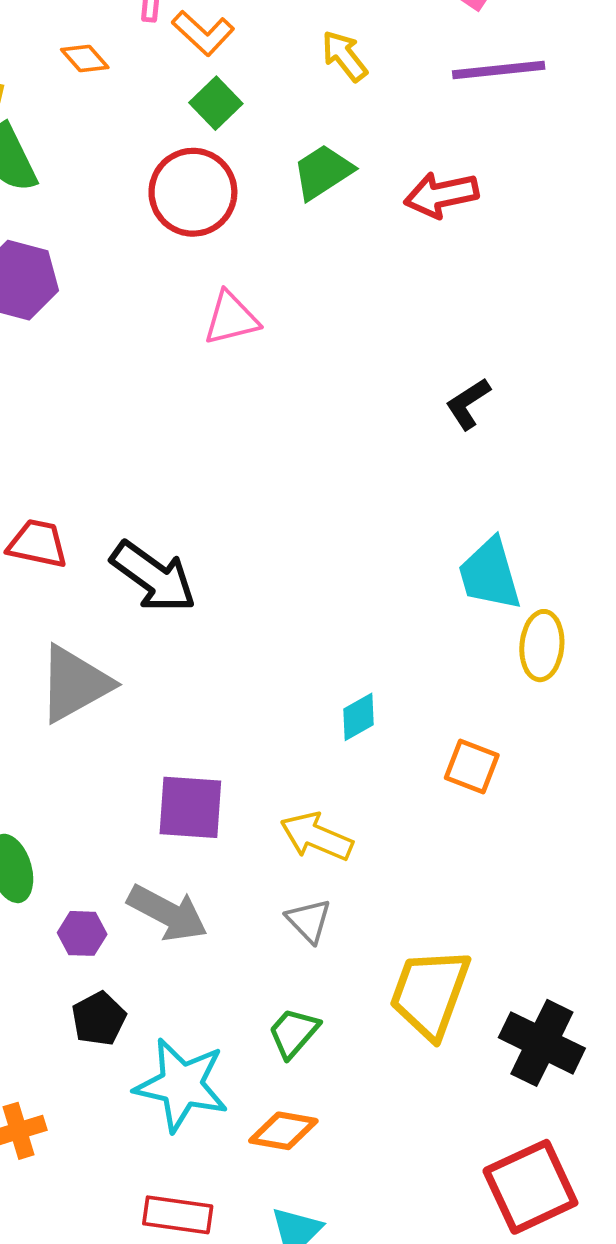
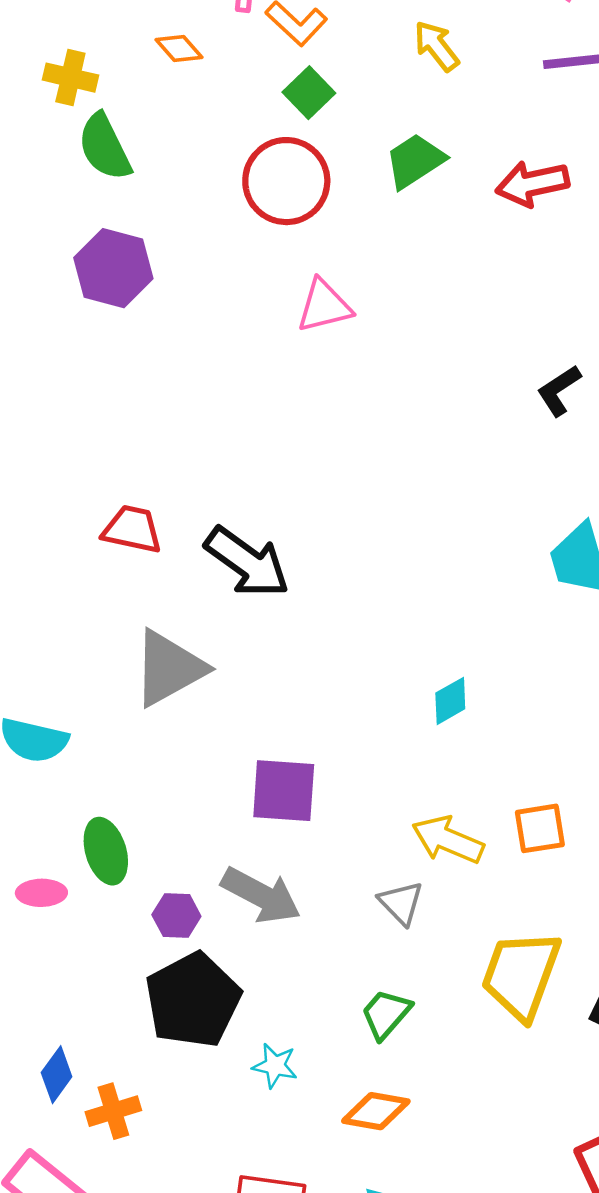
orange square: (472, 767) -> (540, 828), moved, turned -30
yellow arrow: (316, 837) -> (448, 840), moved
black pentagon: (99, 1019) -> (193, 1000), size x1.8
cyan star: (181, 1085) -> (275, 1066), size x0.5

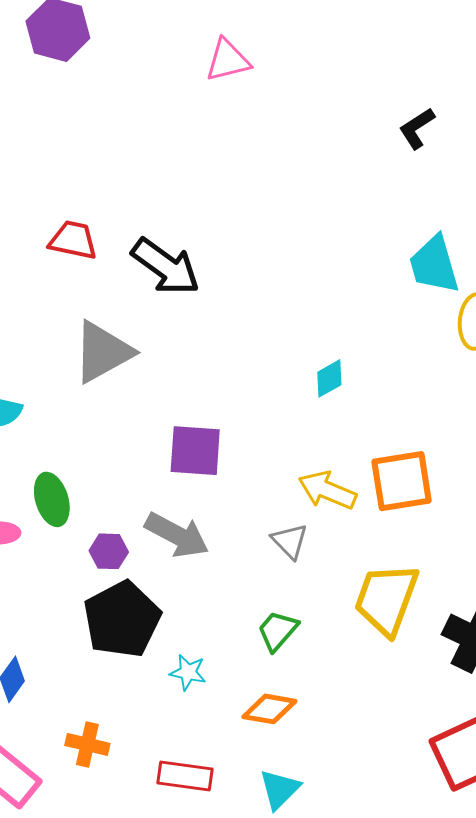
orange square: (540, 828) -> (402, 481), size x1.5
orange cross: (113, 1111) -> (87, 744), moved, turned 30

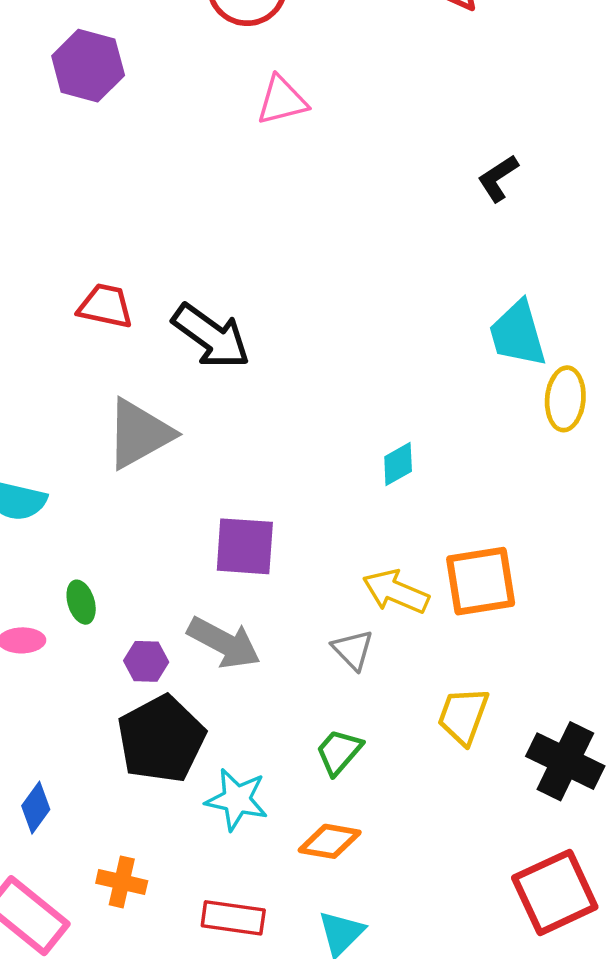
green ellipse: (52, 499) -> (81, 602), size x0.7
yellow trapezoid: (386, 599) -> (463, 716), size x0.7
cyan star: (188, 672) -> (237, 800), size x1.5

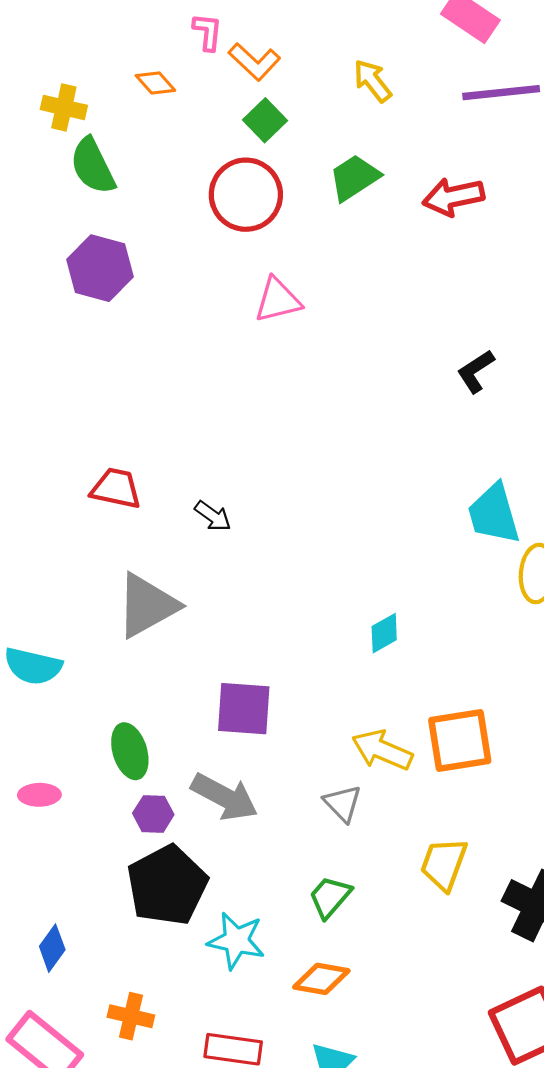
black arrow: (211, 336) -> (213, 516), size x0.5
green ellipse: (81, 602) -> (130, 751), moved, size x1.4

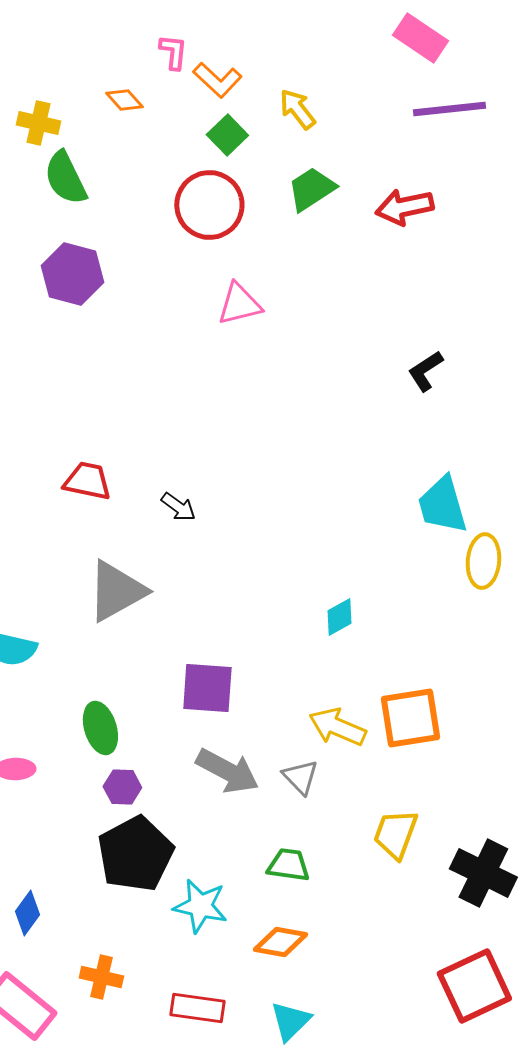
yellow arrow: (372, 81) -> (297, 109), moved
gray arrow: (225, 797) -> (227, 771), moved
green trapezoid: (330, 897) -> (288, 865), turned 57

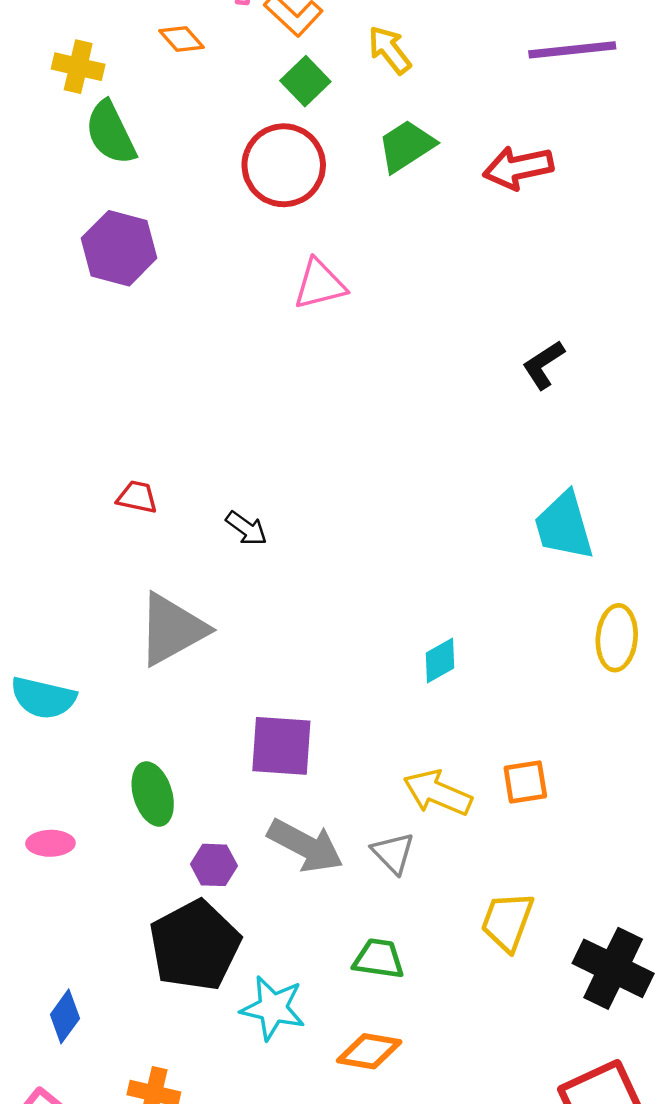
red trapezoid: (87, 481) -> (137, 497), size x0.7
yellow ellipse: (483, 561) -> (617, 638), moved
orange square: (410, 718) -> (525, 782), size x0.6
purple hexagon: (122, 787) -> (214, 865), moved

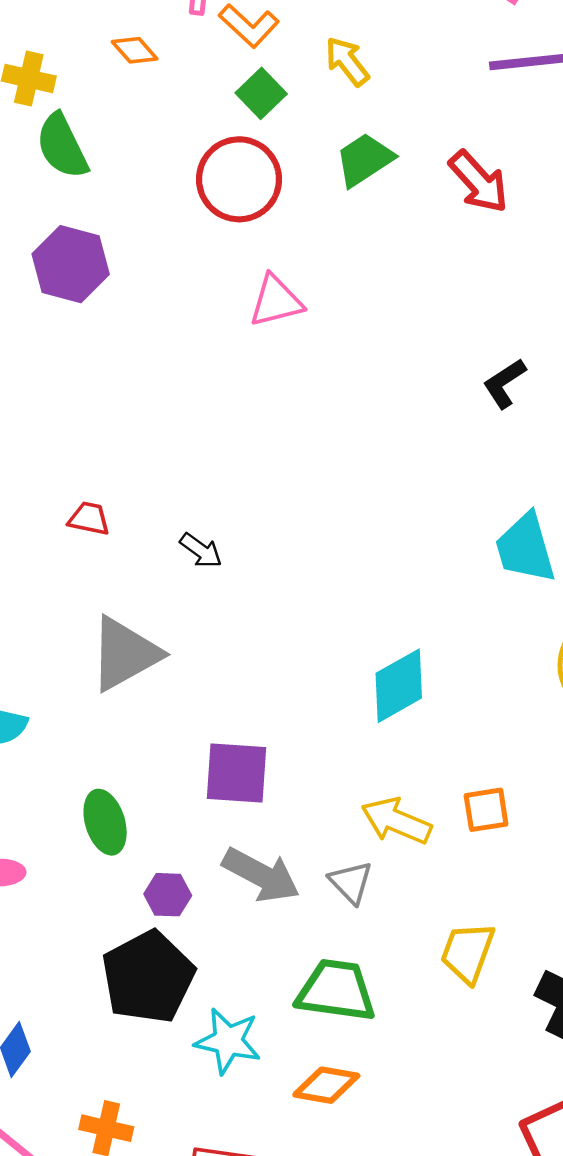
red arrow: (518, 168) -> (479, 182), turned -120
cyan diamond: (440, 661) -> (399, 686), size x1.6
green trapezoid: (379, 959) -> (336, 991), size x1.5

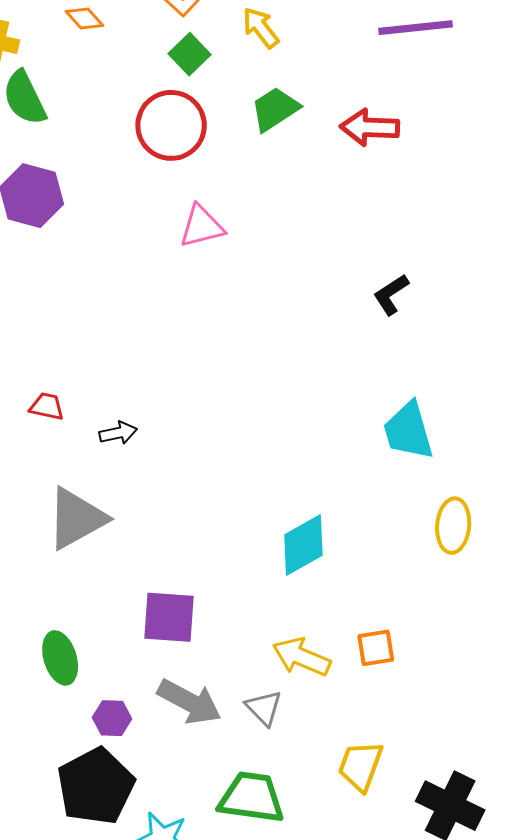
red arrow: (479, 182) -> (370, 127), turned 134
black arrow: (201, 551) -> (118, 433), moved, turned -48

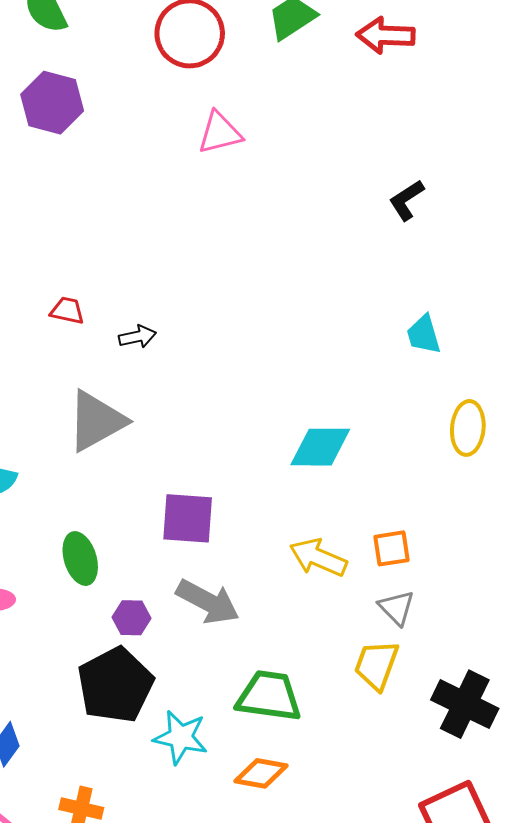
cyan trapezoid: (408, 431) -> (424, 335), size x0.7
cyan diamond: (303, 545) -> (320, 447), turned 30
gray triangle: (264, 708) -> (397, 608), moved

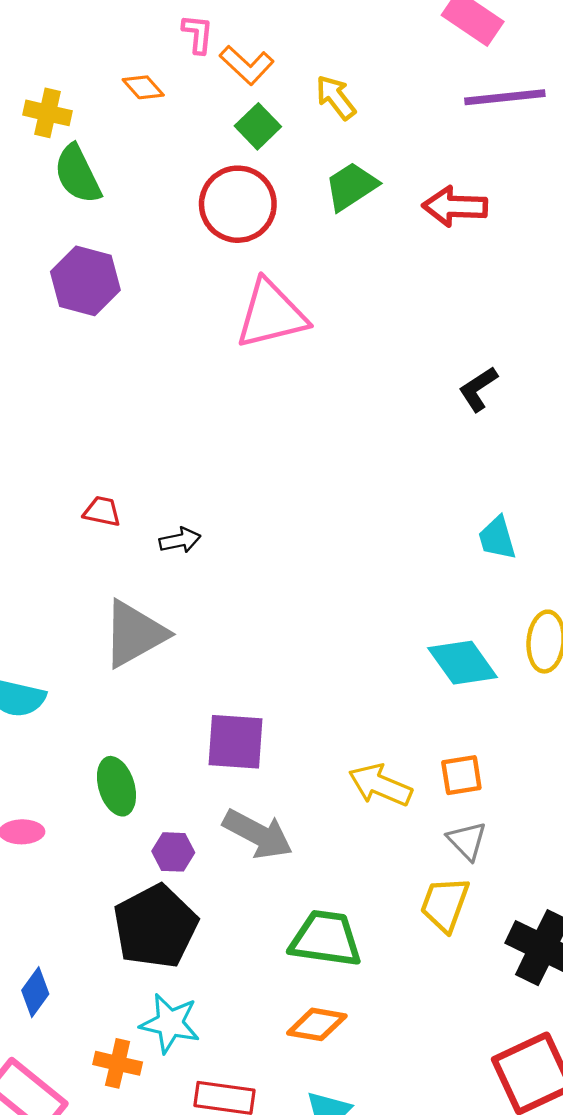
pink triangle: (220, 133) -> (271, 314), size x1.5
cyan diamond: (320, 447) -> (463, 663), moved, turned 54
cyan star: (181, 737) -> (170, 1023), moved

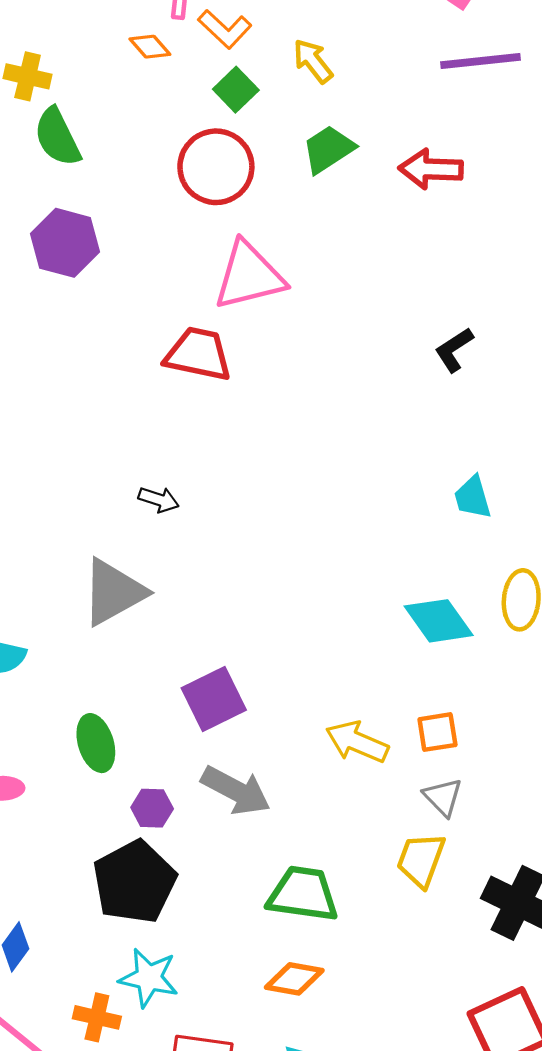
orange diamond: (143, 87) -> (150, 47), moved
red trapezoid: (102, 511) -> (198, 354), moved, size x1.8
black arrow: (180, 540) -> (159, 500), turned 30
purple square: (236, 742) -> (214, 699), turned -30

